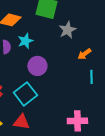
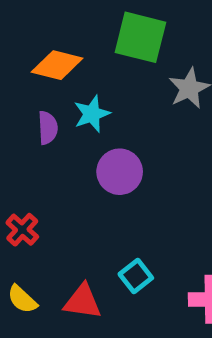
cyan square: (25, 94) -> (136, 276), moved, size x0.6

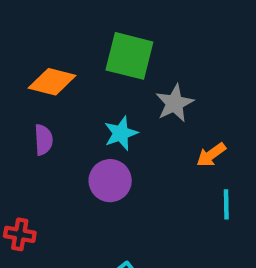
cyan star: (92, 114) -> (121, 133), moved
red cross: (22, 230) -> (20, 234), turned -32

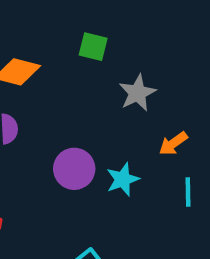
green square: (129, 56) -> (93, 47), size x0.6
cyan star: (121, 133) -> (123, 179), moved

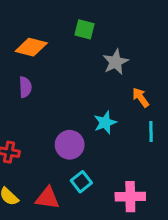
orange arrow: (173, 144) -> (141, 97), turned 90
purple circle: (74, 169) -> (70, 145), moved

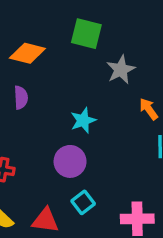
green square: (84, 29) -> (86, 34), size x1.4
cyan star: (105, 123) -> (83, 120), moved

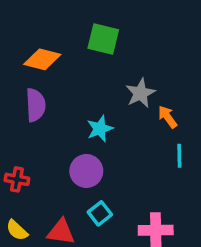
gray star: (121, 70) -> (140, 93), moved
purple semicircle: (21, 98) -> (36, 105), size x1.4

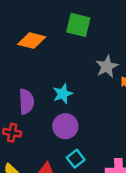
purple semicircle: (36, 105) -> (26, 102), moved
cyan star: (100, 129) -> (63, 94), moved

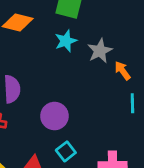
cyan star: (63, 94) -> (66, 41), moved

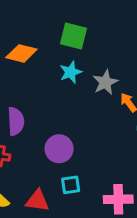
cyan square: (66, 151) -> (71, 185), turned 30

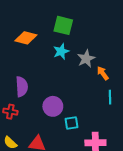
cyan square: (71, 185) -> (72, 123), moved

